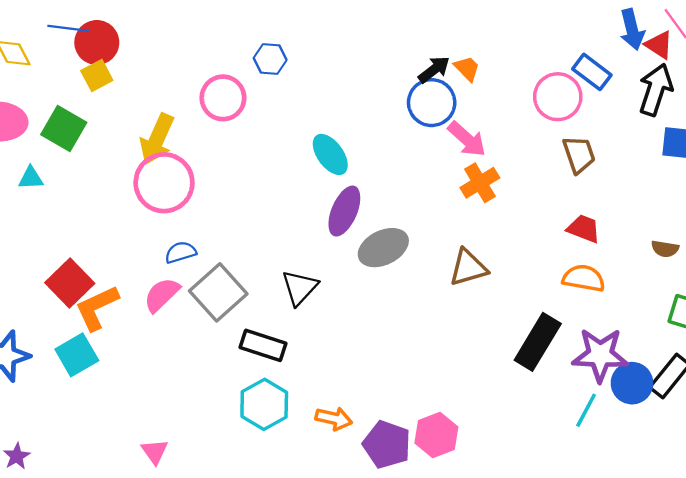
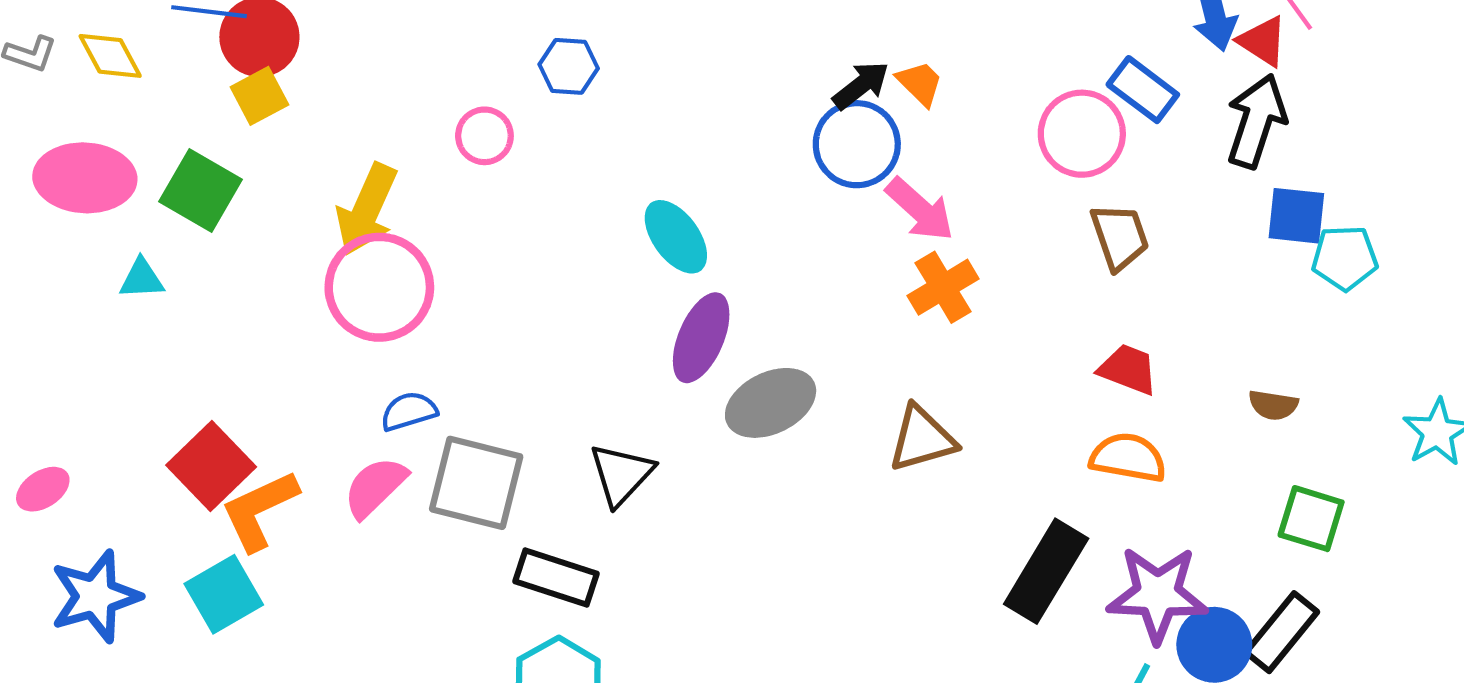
pink circle: (223, 98) -> (484, 136), size x0.7
gray square: (218, 292) -> (476, 483), turned -34

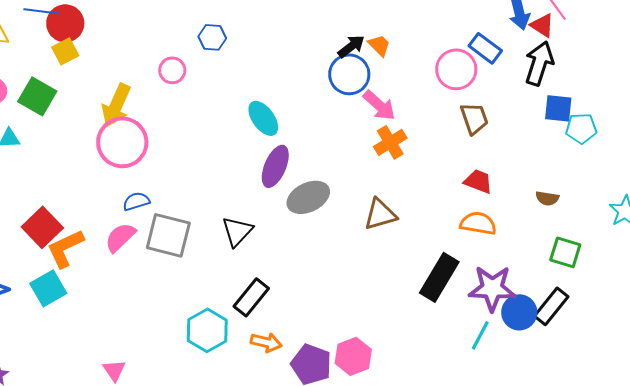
black rectangle: (556, 577) -> (251, 297), moved, turned -69

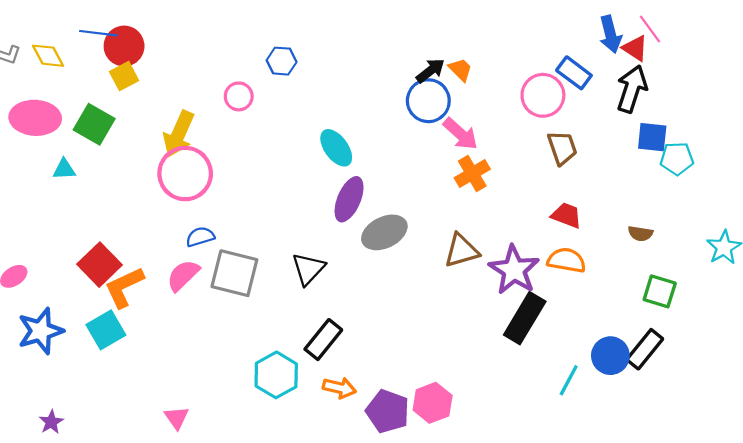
purple star: (492, 288) -> (514, 270), moved, turned 30

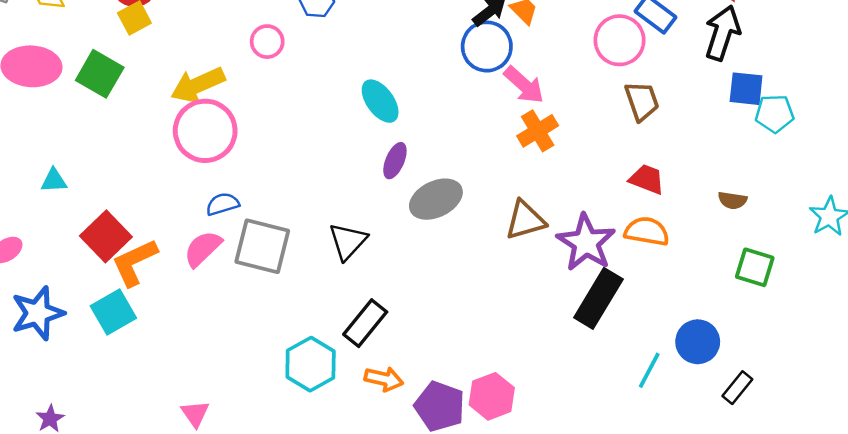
yellow arrow: (179, 134) -> (198, 85), turned 42
cyan triangle: (64, 169) -> (54, 180), moved
purple ellipse: (349, 199) -> (395, 161), size x0.7
black rectangle: (645, 349) -> (737, 388), moved, size x0.7

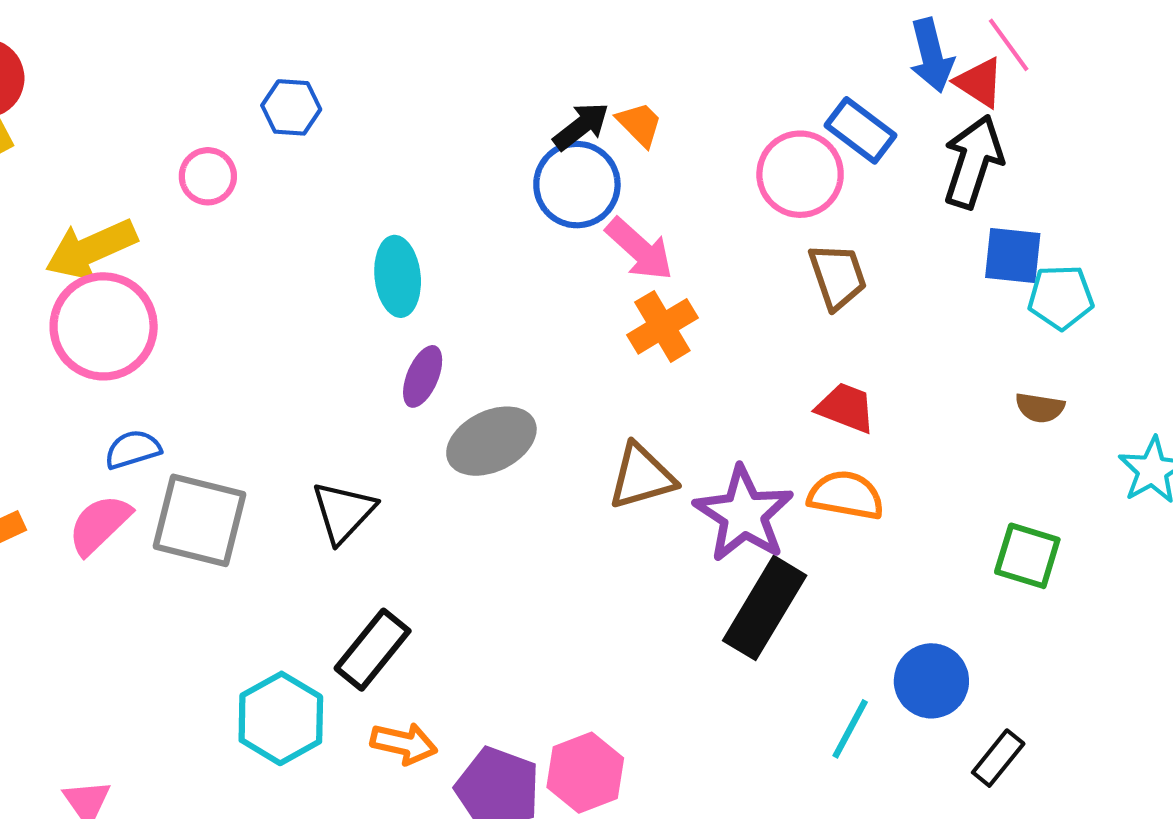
cyan ellipse: (380, 101) -> (398, 276), turned 30
brown semicircle: (732, 200) -> (1040, 408), moved

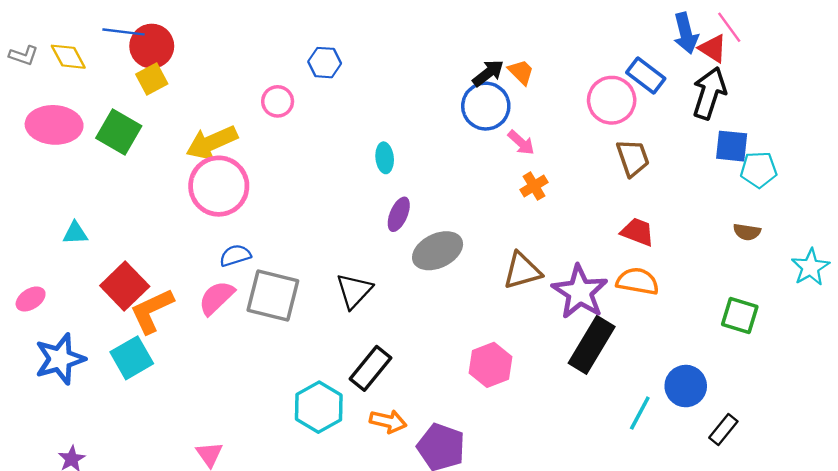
pink arrow: (639, 249) -> (521, 143), size x0.7
cyan ellipse: (398, 276) -> (385, 158), size x0.7
orange cross: (662, 326) -> (534, 186), size x0.7
pink hexagon: (585, 773) -> (490, 365), moved

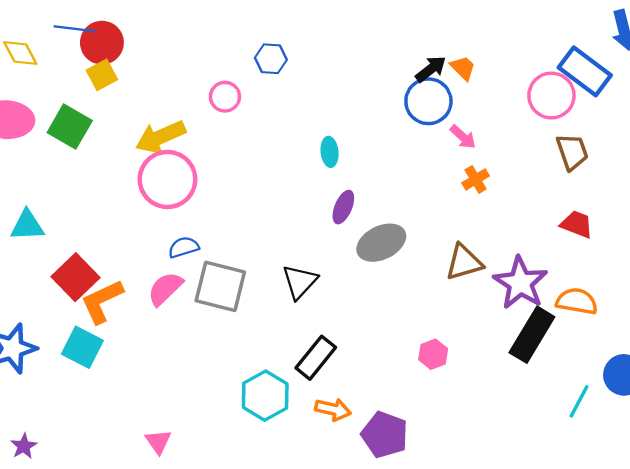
blue rectangle: (646, 76) -> (585, 71), size x1.4
cyan triangle: (75, 233) -> (27, 225), size x1.4
orange semicircle: (638, 281) -> (577, 301), moved
cyan square: (132, 358) -> (82, 347), turned -33
pink hexagon: (490, 365) -> (433, 354), size x0.7

